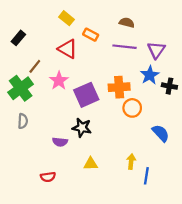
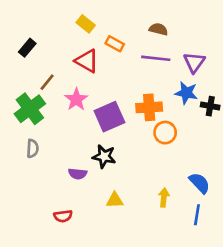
blue star: (150, 75) -> (186, 93), turned -30
blue semicircle: (161, 133) -> (200, 183), moved
blue line: (146, 176) -> (197, 215), moved

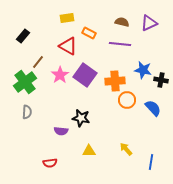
yellow rectangle: (86, 24) -> (67, 18), turned -48
purple triangle: (194, 62) -> (149, 23), moved, turned 30
purple square: (109, 117) -> (85, 75), moved, turned -30
blue semicircle: (200, 183) -> (153, 108), moved
yellow arrow: (164, 198) -> (126, 149), turned -48

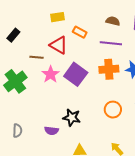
brown line: (38, 62) -> (36, 57), moved, turned 56
orange cross: (115, 81) -> (109, 69), moved
orange circle: (127, 100) -> (113, 110), moved
gray semicircle: (27, 112) -> (17, 131), moved

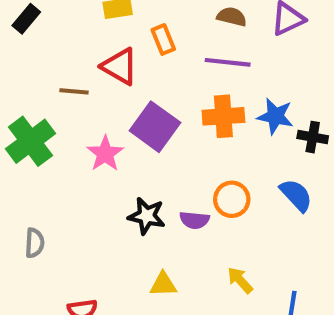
orange rectangle: (80, 32) -> (163, 39), turned 40
black rectangle: (13, 35) -> (26, 19), moved
pink star: (51, 74) -> (105, 154), moved
purple semicircle: (52, 131) -> (194, 220), moved

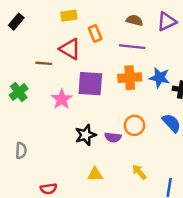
purple square: (155, 127) -> (90, 84), turned -32
green cross: (30, 141) -> (19, 92), size x0.7
black star: (147, 216) -> (86, 135), turned -30

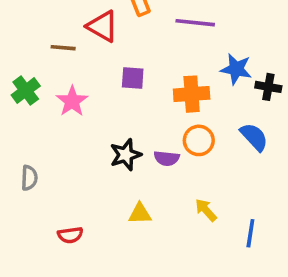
orange cross: (130, 78) -> (192, 94), moved
purple square: (90, 84) -> (133, 78), size x0.6
pink star: (62, 99) -> (72, 101), moved

